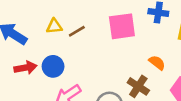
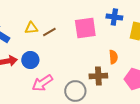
orange semicircle: (157, 63) -> (113, 57), turned 48
brown cross: (138, 86) -> (98, 76), turned -36

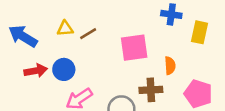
pink square: (85, 28) -> (134, 48), moved

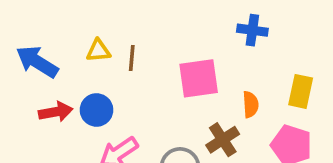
yellow rectangle: (199, 32) -> (301, 91), moved
brown line: (88, 34) -> (132, 58), turned -54
brown cross: (151, 90) -> (223, 140), turned -30

